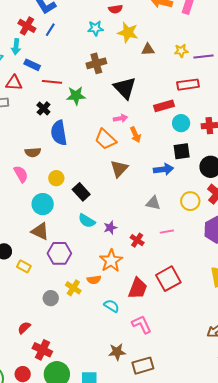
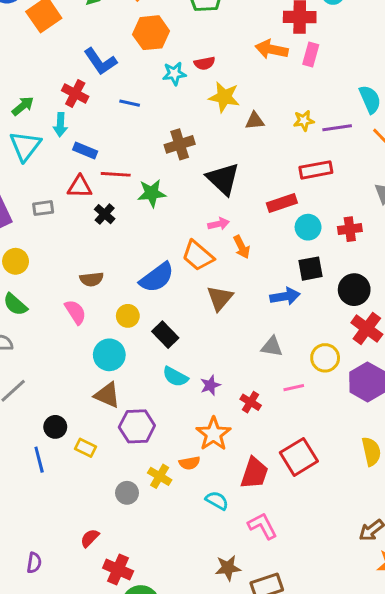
cyan star: (95, 28) -> (174, 74), moved
blue line: (50, 30) -> (130, 103), moved, turned 72
red triangle: (14, 83) -> (80, 187), moved
blue semicircle: (59, 133) -> (157, 277), moved, turned -115
yellow circle: (190, 201) -> (325, 358), moved

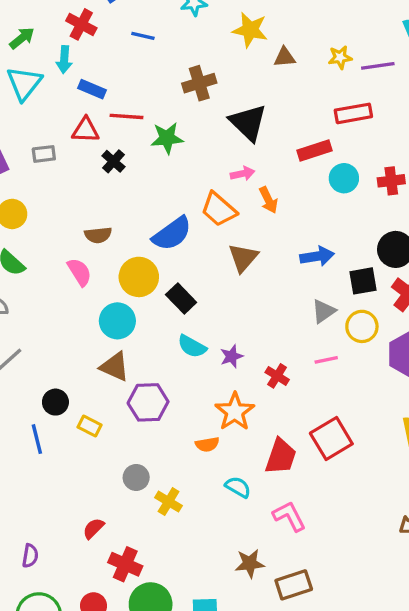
black square: (311, 269) -> (363, 281), moved
yellow circle: (128, 316) -> (139, 277), size x1.5
gray triangle: (272, 347) -> (324, 311), moved, turned -45
yellow cross: (160, 476) -> (169, 502), moved

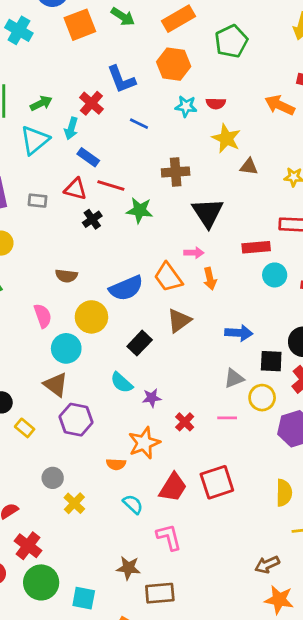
pink semicircle: (79, 272) -> (43, 316), moved
black rectangle: (181, 298) -> (140, 343), moved, turned 75

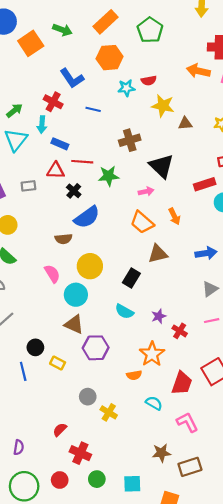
pink arrow: (194, 253) -> (146, 191), moved
blue semicircle: (126, 288) -> (87, 217), moved
brown triangle: (179, 321) -> (158, 254), turned 35
purple star: (152, 398) -> (159, 316), moved
green circle: (41, 582) -> (97, 479), size x0.6

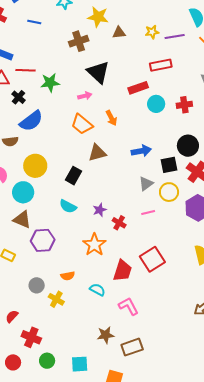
brown cross: (130, 140) -> (79, 41), moved
orange semicircle: (134, 375) -> (68, 276), moved

